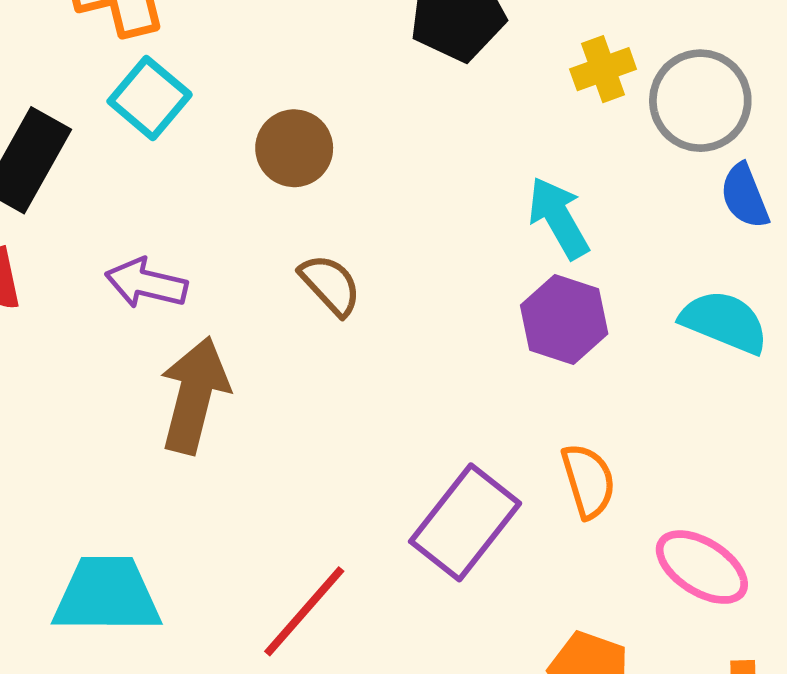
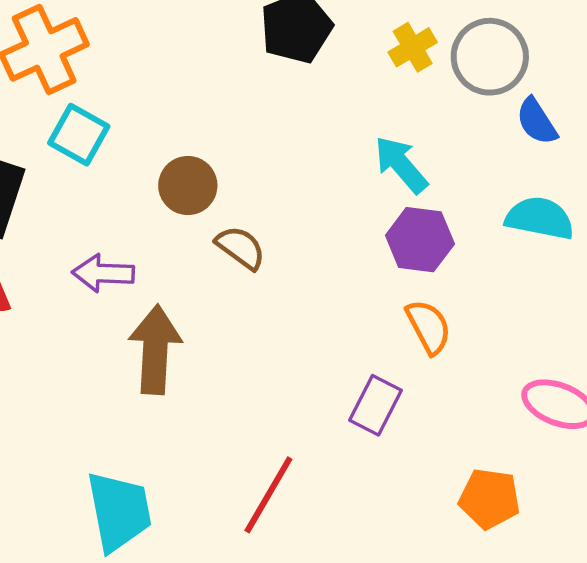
brown circle: (294, 148) -> (188, 186), moved
orange semicircle: (588, 481) -> (429, 327), moved
purple rectangle: (465, 522) -> (375, 405), size x0.7
cyan trapezoid: (107, 595) -> (119, 511), turned 90

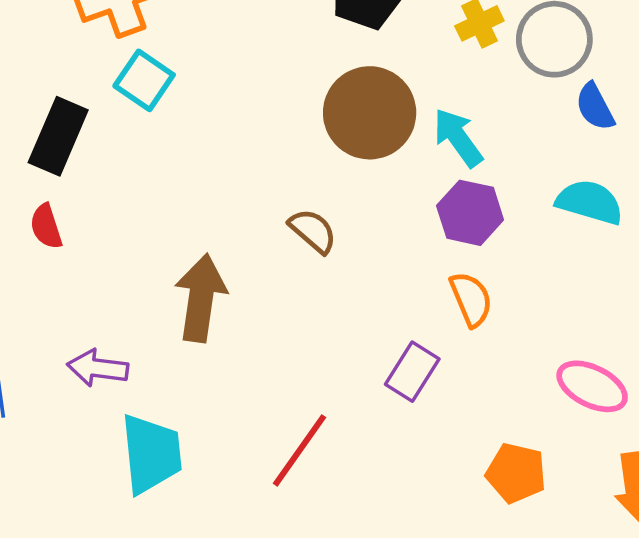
brown circle: (188, 186) -> (370, 113), moved, size x1.6
brown semicircle: (241, 248) -> (313, 231), moved
purple arrow: (103, 273) -> (98, 368), moved

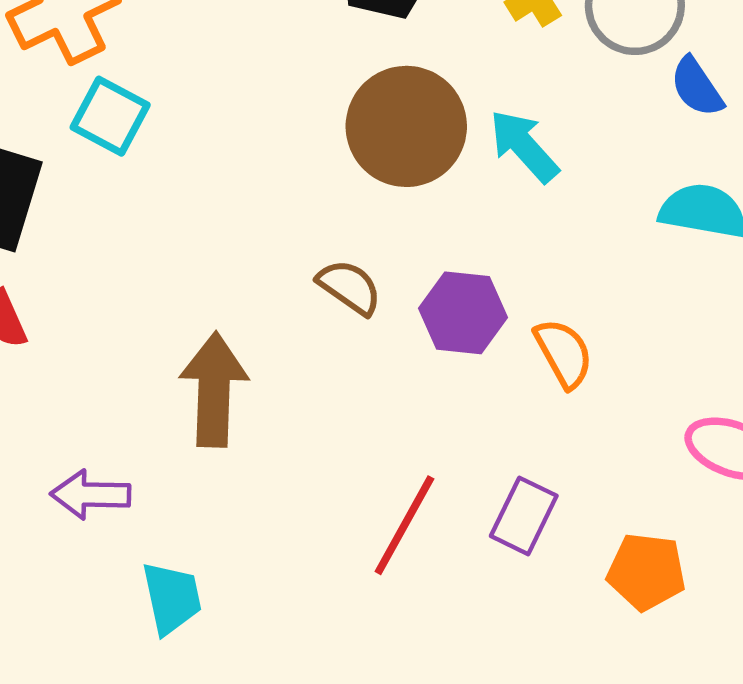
purple hexagon: (470, 213) -> (463, 313), moved
purple rectangle: (412, 372) -> (524, 516), moved
red line: (299, 450) -> (404, 525), moved
cyan trapezoid: (151, 454) -> (172, 598), size x0.7

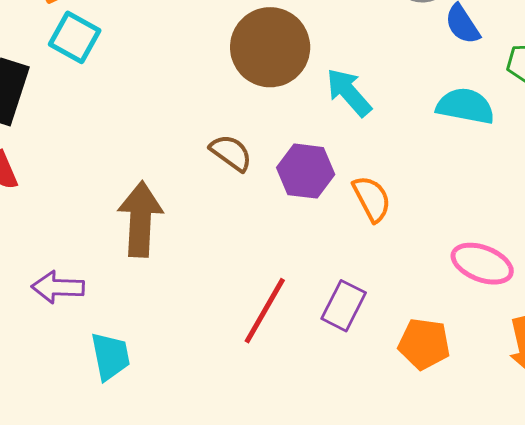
cyan arrow: (524, 146) -> (349, 92), moved

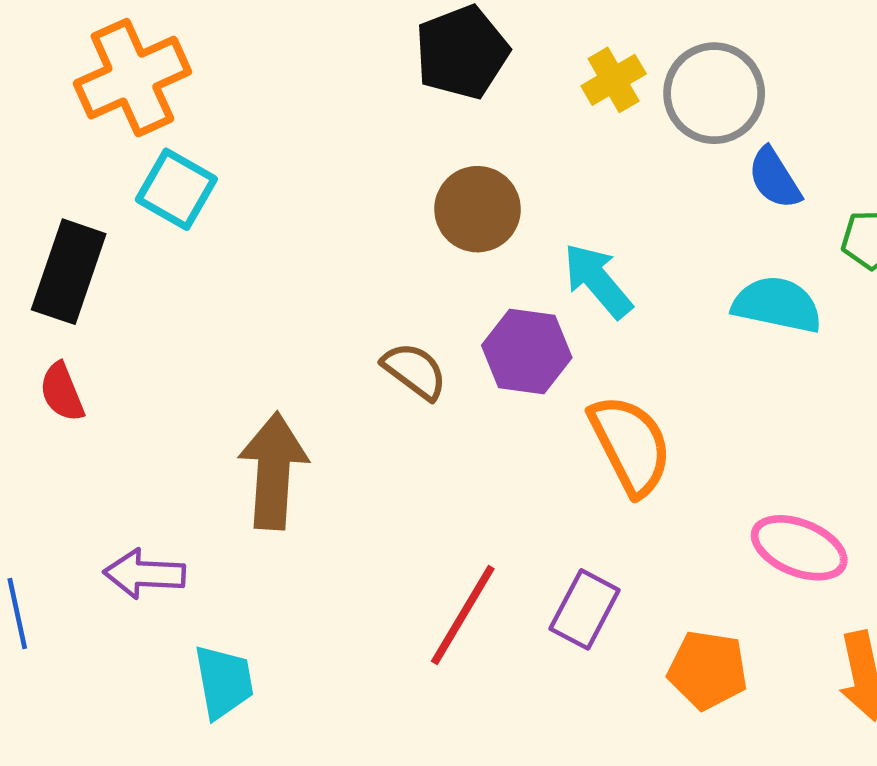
brown circle: (270, 47) -> (477, 209), size x0.7
purple hexagon: (306, 171) -> (527, 352), moved
orange semicircle: (372, 199) -> (630, 445), size x1.4

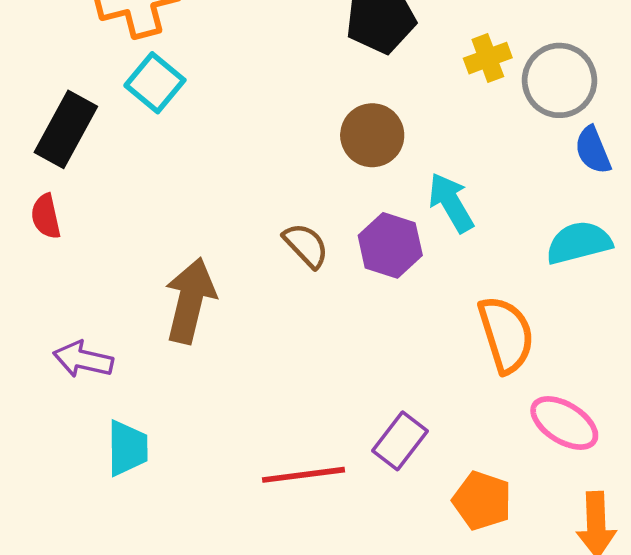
cyan semicircle: (777, 305) -> (579, 243), turned -36
orange semicircle: (630, 445) -> (506, 334), moved
red line: (463, 615) -> (304, 475), moved, turned 42

